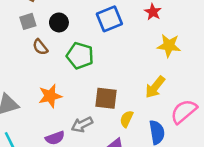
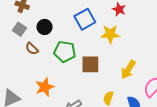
gray square: (28, 21) -> (19, 29), turned -32
yellow star: (169, 46) -> (110, 34), moved
brown square: (106, 98) -> (90, 64), moved

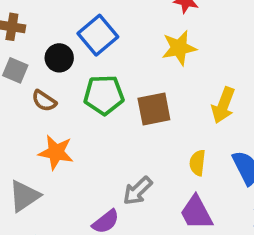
blue square: (85, 19) -> (98, 35), moved
orange star: (45, 87) -> (56, 152), moved, turned -30

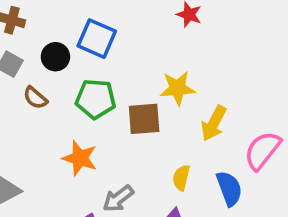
blue square: (98, 35) -> (97, 39), turned -33
yellow star: (179, 48) -> (177, 88), moved
orange star: (56, 152) -> (80, 158), moved

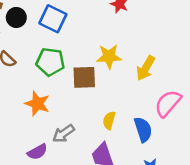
black circle: (55, 57) -> (16, 17), moved
yellow arrow: (214, 123) -> (146, 68), moved

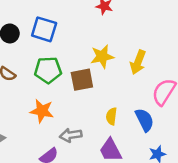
gray arrow: (63, 134) -> (71, 135), turned 35

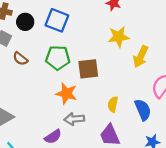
yellow star: (102, 57) -> (119, 37), moved
orange star: (42, 111) -> (66, 93), moved

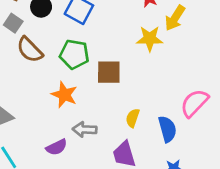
yellow arrow: (141, 57) -> (175, 18), moved
brown semicircle: (20, 59) -> (30, 50), size x1.5
orange star: (66, 93) -> (64, 95), moved

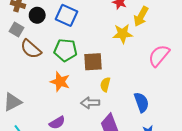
pink semicircle: (194, 103) -> (159, 56), moved
yellow semicircle: (133, 118) -> (105, 85), moved
gray arrow: (85, 129) -> (90, 103), moved

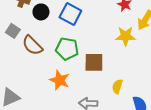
gray square: (17, 29) -> (13, 31), moved
yellow semicircle: (105, 85) -> (117, 86), moved

